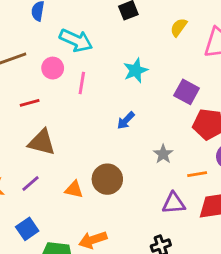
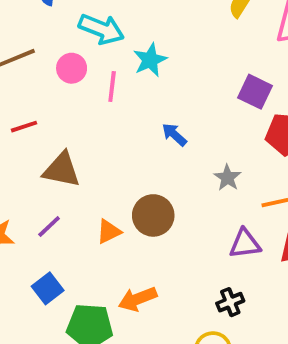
cyan star: (136, 70) -> (150, 60), moved
red line: (30, 103) -> (24, 127), moved
blue arrow: (126, 120) -> (174, 135), turned 90
orange triangle: (74, 189) -> (109, 232), turned -36

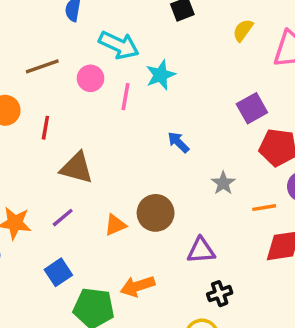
purple square: (255, 92) -> (252, 108), turned 32
red line: (24, 127) -> (45, 128), turned -65
purple triangle: (245, 244) -> (201, 250), moved

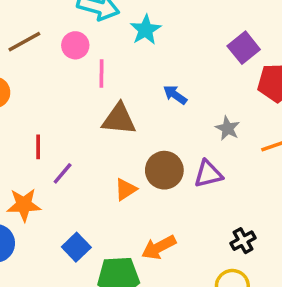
pink line: (126, 97) -> (101, 73), moved
red line: (45, 128) -> (38, 147), moved
brown triangle: (77, 168) -> (119, 119), moved
purple line: (63, 218) -> (63, 173), moved
purple triangle: (201, 250) -> (208, 174), moved

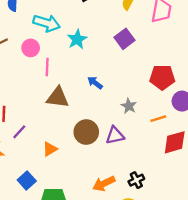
purple square: (244, 48) -> (124, 39), moved
orange triangle: (126, 189) -> (50, 149), moved
orange arrow: (159, 247) -> (104, 183), moved

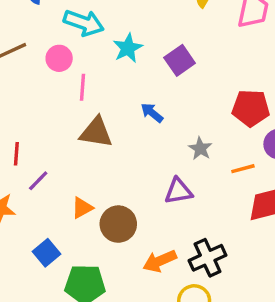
purple square: (124, 39) -> (180, 60), moved
brown circle: (86, 132) -> (118, 224), moved
black cross: (136, 180) -> (208, 258), size x1.5

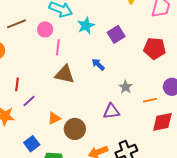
red pentagon: (251, 108) -> (155, 48), moved

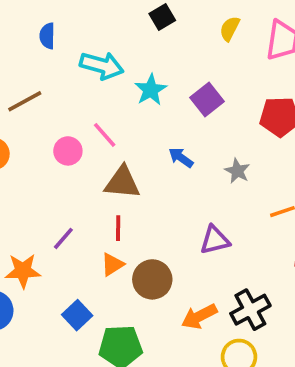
pink circle: (45, 29) -> (68, 151), moved
pink line: (58, 47) -> (105, 135), turned -42
red line: (17, 84) -> (118, 228), moved
gray star: (126, 87) -> (237, 171), moved

